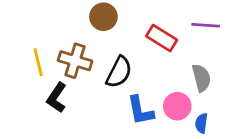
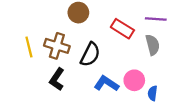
gray semicircle: (201, 78) -> (153, 45), moved
black L-shape: (57, 98) -> (57, 79), moved
blue L-shape: (140, 110) -> (106, 84), turned 135

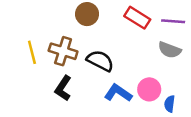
red rectangle: (122, 29) -> (137, 18), moved
gray semicircle: (153, 45) -> (170, 50), turned 126
black semicircle: (90, 54) -> (100, 61), turned -90

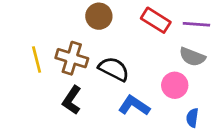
pink circle: (149, 89) -> (175, 85), moved

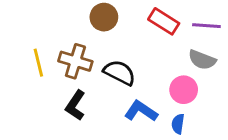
blue semicircle: (192, 118) -> (178, 124), moved

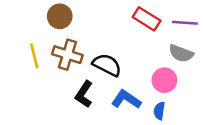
brown circle: (104, 17) -> (60, 16), moved
black L-shape: (75, 105) -> (84, 94), moved

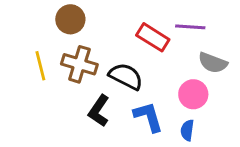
red rectangle: (147, 19) -> (153, 37), moved
purple line: (185, 23) -> (190, 27), moved
blue L-shape: (126, 99) -> (148, 117), turned 40

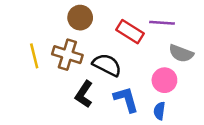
brown circle: (70, 19) -> (80, 18), moved

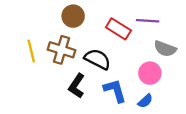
blue semicircle: (159, 111) -> (145, 101), turned -140

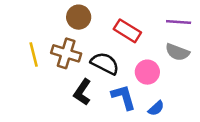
purple line: (148, 21) -> (179, 22), moved
pink circle: (150, 73) -> (147, 72), moved

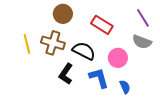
purple line: (179, 22) -> (143, 18), turned 54
blue semicircle: (156, 108) -> (125, 87), turned -72

